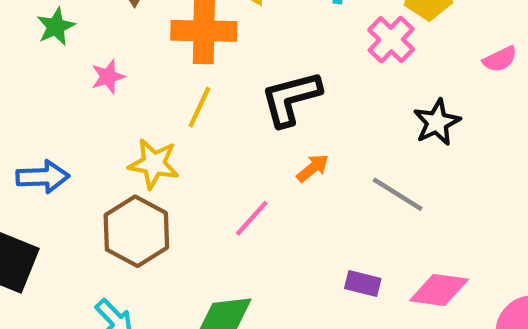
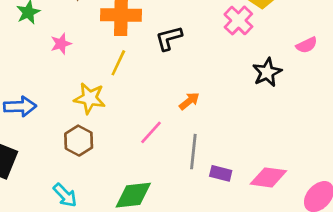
pink semicircle: (500, 59) -> (307, 45), moved
black L-shape: (291, 98) -> (169, 38), moved, size x0.7
gray line: (398, 194) -> (193, 152), moved, turned 64
brown hexagon: (136, 231) -> (79, 141), size x0.7

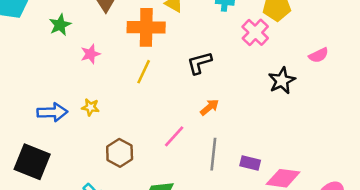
black L-shape: (169, 38) -> (199, 63), moved
yellow star: (90, 98) -> (90, 107), moved, size x0.6
brown hexagon: (79, 141) -> (120, 153), moved
purple rectangle: (221, 173) -> (250, 163), moved

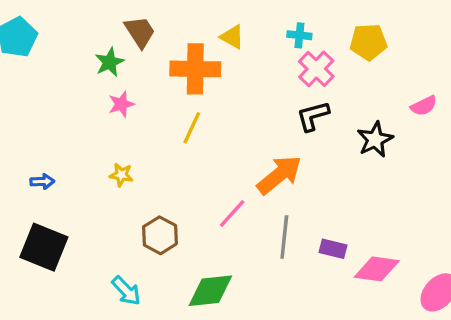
green star: (60, 25) -> (110, 62), moved
pink cross: (255, 32) -> (316, 69), moved
black L-shape: (199, 63) -> (313, 116), moved
orange arrow: (210, 107) -> (279, 175), size x1.8
blue arrow: (52, 112) -> (42, 182), moved, size x0.6

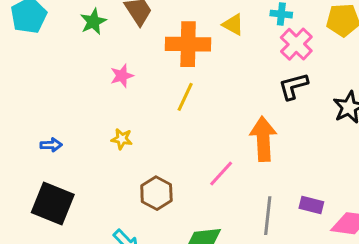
yellow triangle: (232, 37) -> (233, 25), moved
green star: (110, 62) -> (93, 22), moved
orange arrow: (279, 175) -> (263, 139), turned -54
gray line: (284, 237) -> (268, 216), moved

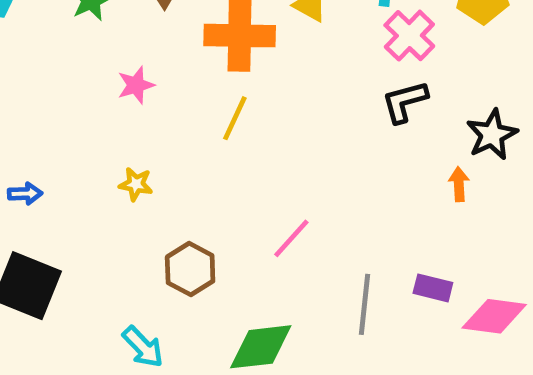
orange arrow: (263, 139) -> (459, 184), moved, size x0.5

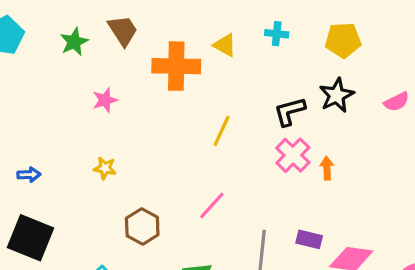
pink cross: (409, 36) -> (293, 155), moved
yellow line: (235, 118) -> (222, 131), moved
black star: (492, 135) -> (337, 95), moved

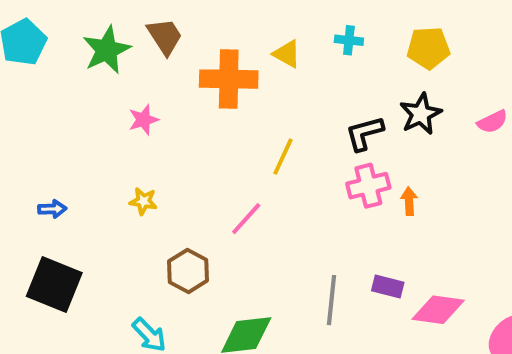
green star: (74, 42) -> (107, 50), size x1.4
pink cross: (293, 155) -> (368, 186), turned 32
pink line: (212, 205) -> (246, 219), moved

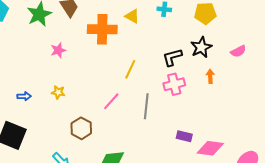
orange arrow: (409, 201) -> (210, 76), moved
blue arrow: (52, 209) -> (24, 96), moved
gray line: (331, 300) -> (146, 106), moved

